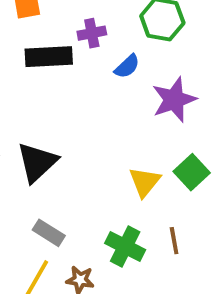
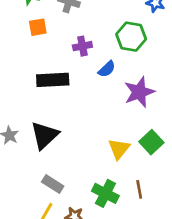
black rectangle: (49, 57) -> (53, 80), moved

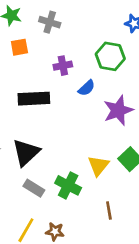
gray rectangle: (53, 184) -> (34, 188), moved
brown line: (139, 189) -> (109, 210), moved
green cross: (105, 193) -> (68, 185), moved

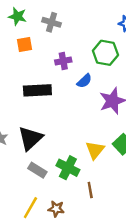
brown line: (109, 210) -> (90, 190), moved

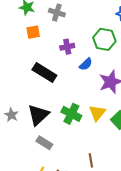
black rectangle: (37, 90) -> (44, 72), turned 35
yellow triangle: (95, 150) -> (97, 113), moved
green cross: (68, 168) -> (71, 114), moved

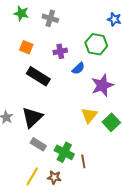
orange square: (33, 32) -> (26, 47), moved, turned 32
green cross: (71, 114) -> (64, 152), moved

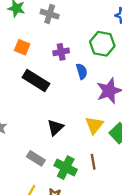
blue semicircle: (78, 68) -> (82, 71), turned -64
black triangle: (32, 117) -> (55, 127), moved, size x0.7
brown line: (83, 161) -> (93, 162), moved

